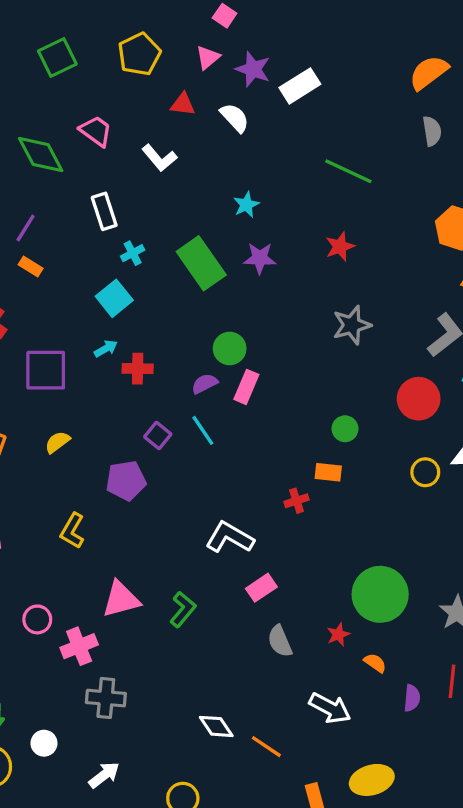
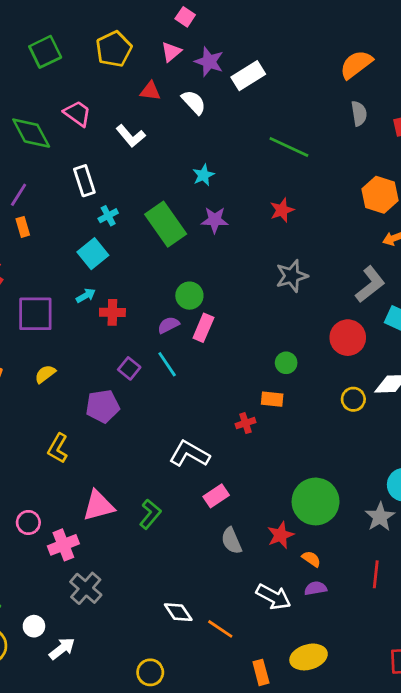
orange rectangle: (31, 267) -> (23, 227), turned 42
red star: (338, 634) -> (280, 535), size x1.4
gray cross: (106, 698) -> (86, 588), turned 36
purple semicircle: (412, 698) -> (316, 588), moved, turned -105
white arrow: (104, 775) -> (62, 649), moved

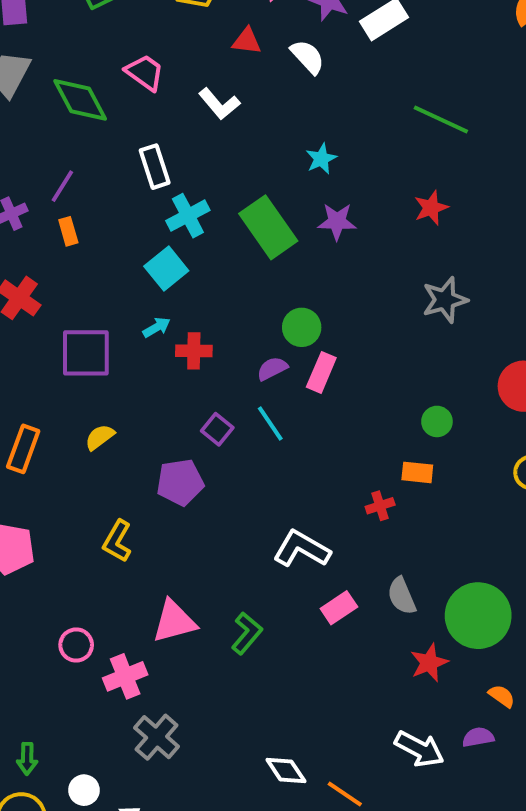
cyan cross: (108, 216) -> (188, 216), size x1.5
gray semicircle: (231, 541) -> (402, 596), moved
orange semicircle: (311, 559) -> (502, 696), moved

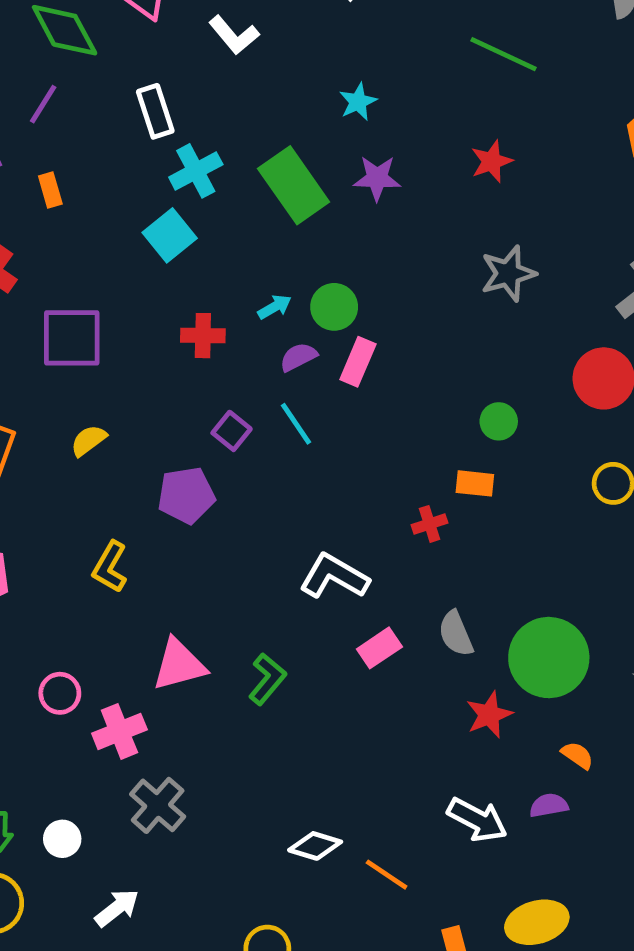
purple line: (62, 186) -> (43, 104), moved
cyan arrow: (157, 327) -> (274, 307), moved
white diamond: (286, 771) -> (315, 846), turned -39
white circle: (84, 790) -> (62, 839), moved

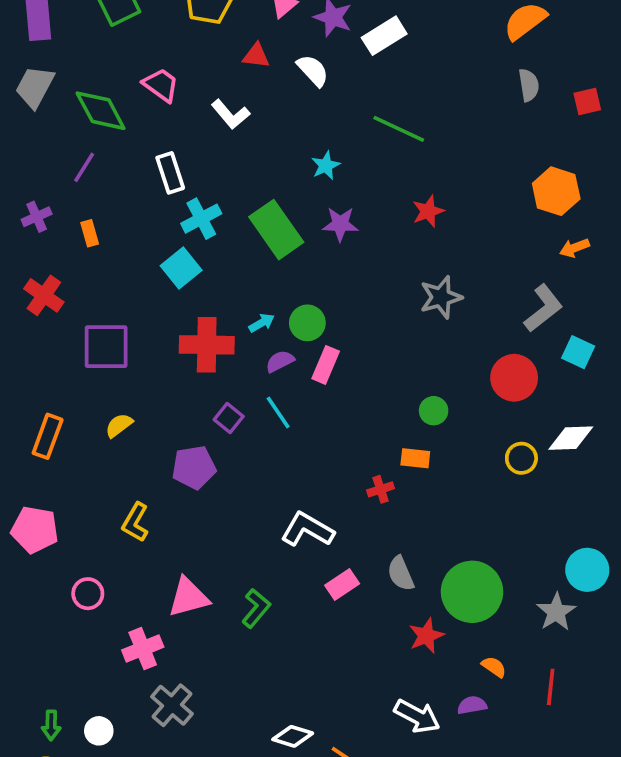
green line: (503, 54) -> (399, 129), moved
red cross: (203, 336) -> (207, 345), size x1.6
pink circle: (60, 693) -> (88, 594), moved

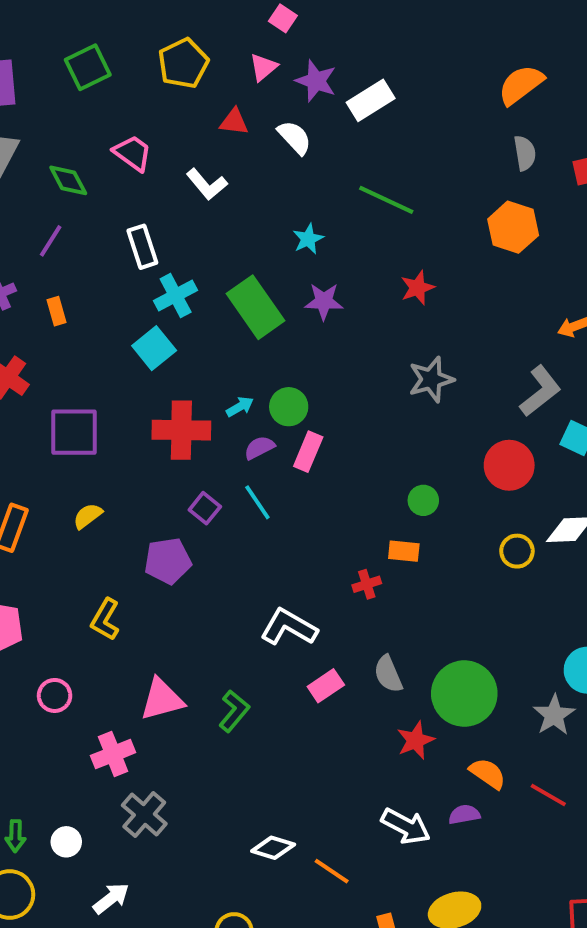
green diamond: (101, 111) -> (68, 180), size x0.7
orange hexagon: (556, 191) -> (513, 227), moved
orange semicircle: (494, 667) -> (488, 774), size x1.4
red line: (551, 687) -> (548, 795), turned -66

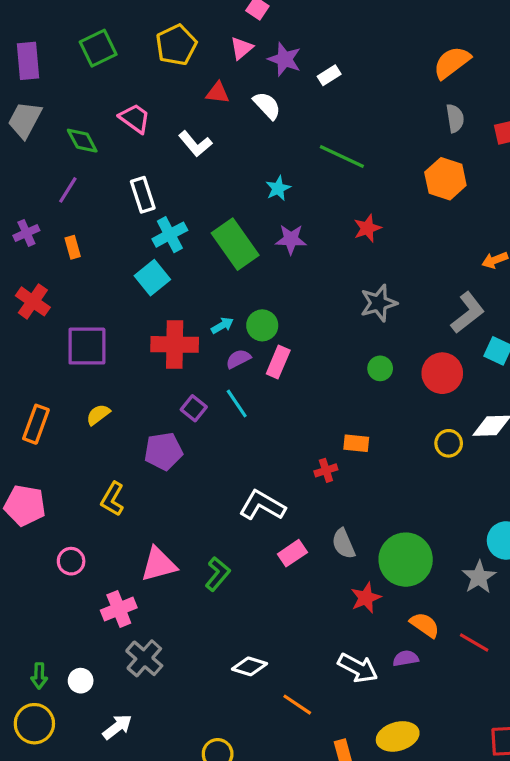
white rectangle: (371, 100) -> (329, 75), size x0.6
green circle: (423, 500) -> (380, 368), moved
white diamond: (273, 848) -> (249, 666), moved

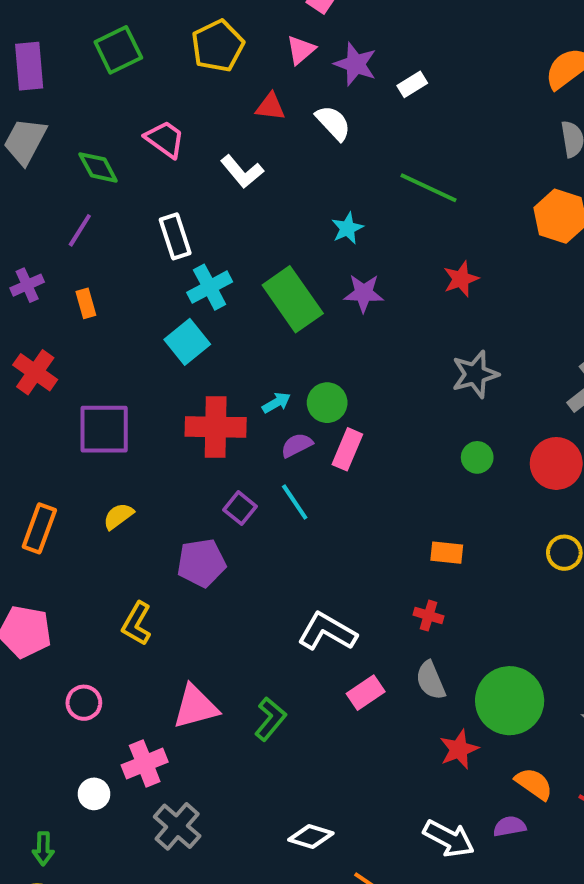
red cross: (326, 470) -> (428, 616), moved, turned 35
white circle: (81, 681) -> (94, 794), moved

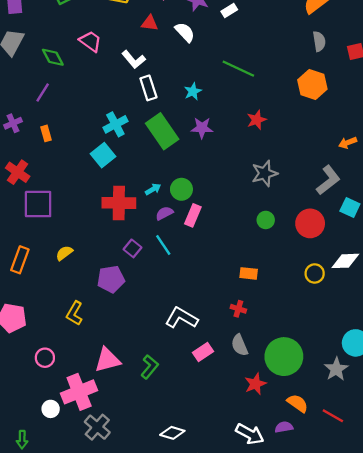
white rectangle: (175, 236) -> (148, 88), moved
purple square: (104, 429) -> (38, 204), moved
pink cross: (145, 764) -> (79, 392), size x1.4

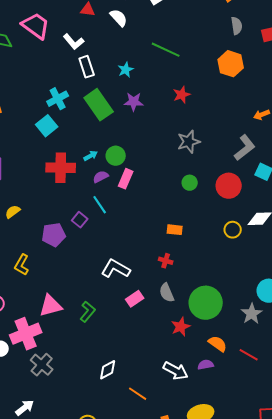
pink trapezoid: (90, 41) -> (36, 26), size x1.4
purple square: (133, 248) -> (80, 220), moved
white diamond: (172, 433) -> (108, 370), turned -45

